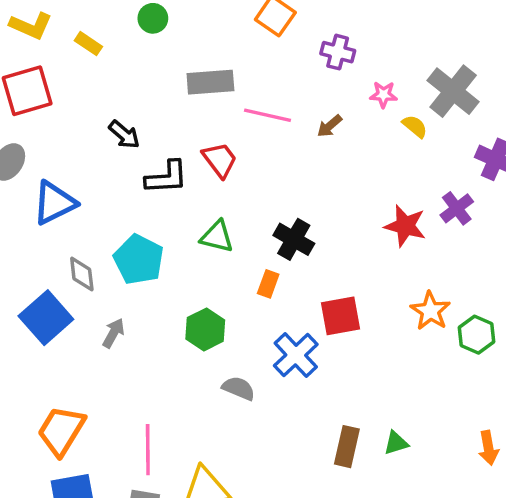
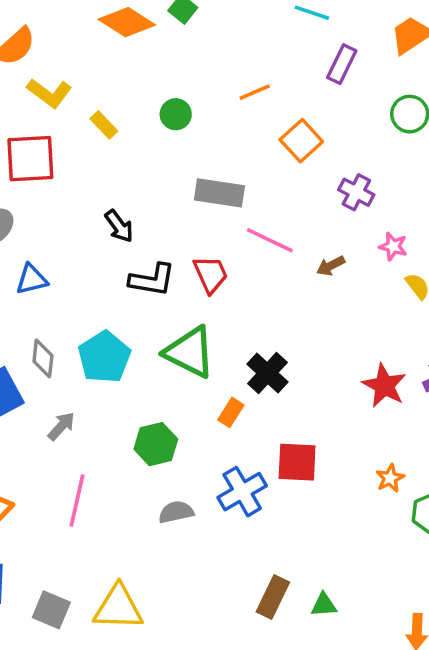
blue triangle: (54, 203) -> (32, 279), size x0.7
green triangle: (217, 237) -> (190, 352), size x1.5
orange star: (430, 311) -> (390, 478), size x0.7
gray semicircle: (239, 388) -> (176, 512), turned -48
pink line: (148, 450) -> (77, 500), moved

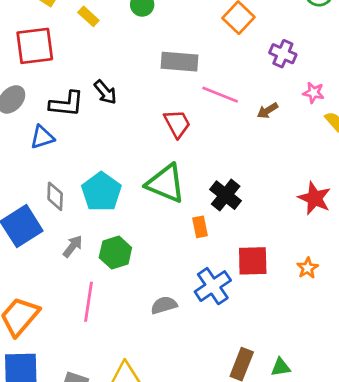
black L-shape: (152, 280) -> (67, 104), moved
orange rectangle: (231, 412) -> (200, 227), turned -40
green hexagon: (156, 444) -> (115, 253), moved
orange star: (390, 478) -> (308, 268), moved

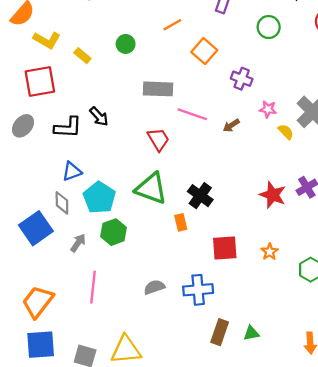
blue triangle: (42, 137) -> (72, 171), moved
green hexagon: (115, 253) -> (114, 232), moved
blue cross: (213, 286) -> (198, 290), moved, turned 32

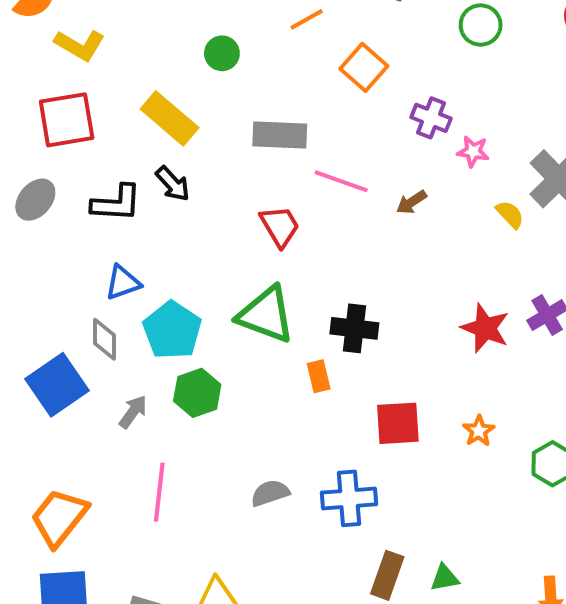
yellow rectangle: (82, 56) -> (170, 118), moved, size x1.8
pink star: (268, 109) -> (473, 151), moved
black cross: (200, 196) -> (354, 328), turned -30

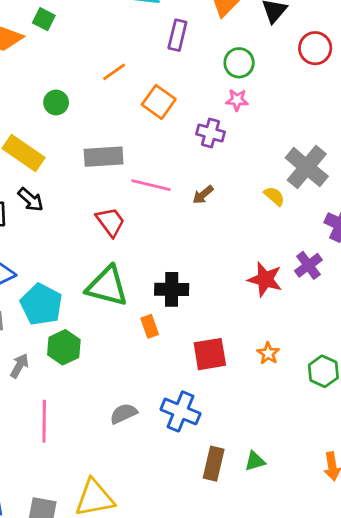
pink star: (473, 151) -> (237, 100), moved
blue cross: (349, 498) -> (180, 411), turned 33

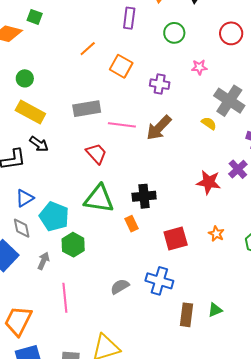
red circle: (315, 48) -> (231, 33), moved
pink star: (237, 100) -> (199, 67), moved
green circle: (56, 102) -> (25, 78), moved
brown arrow: (203, 195) -> (159, 128), size x1.8

